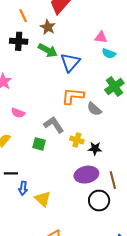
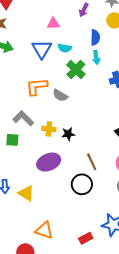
cyan semicircle: (109, 53) -> (65, 48), moved
blue triangle: (70, 62) -> (42, 49), moved
purple ellipse: (86, 175) -> (49, 162), moved

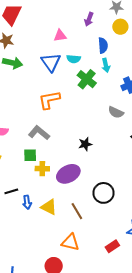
gray semicircle: (60, 95) -> (116, 112), moved
yellow cross: (49, 129) -> (42, 169), moved
brown line: (92, 162) -> (77, 211), moved

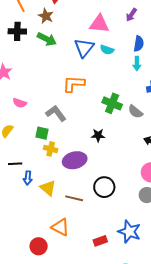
pink triangle: (60, 36) -> (99, 24), size x1.5
green cross: (87, 79) -> (112, 103), moved, turned -30
brown line: (77, 211) -> (74, 198), turned -60

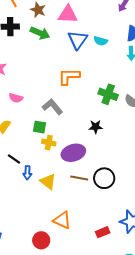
pink triangle: (99, 24) -> (68, 14), moved
black line: (15, 164) -> (14, 159), turned 40
brown line: (74, 198) -> (79, 178), moved

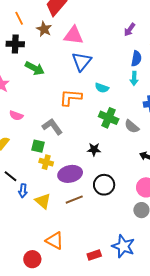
green arrow: (40, 33) -> (35, 68), moved
cyan semicircle: (101, 41) -> (102, 88), moved
brown line: (79, 178) -> (74, 200), turned -36
black circle: (104, 178) -> (104, 185), moved

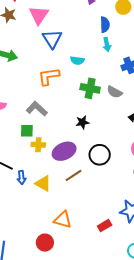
pink triangle: (74, 35) -> (39, 15), turned -50

